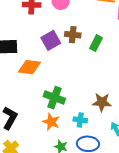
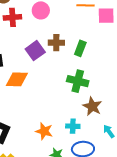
green cross: (54, 98) -> (78, 81), moved
brown star: (102, 102) -> (92, 106), turned 30

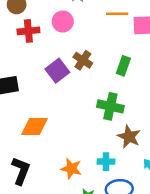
brown cross: (56, 43) -> (83, 60), turned 35
green rectangle: (80, 48) -> (123, 66), moved
orange diamond: (17, 79) -> (35, 126), moved

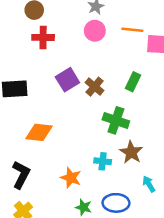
pink circle: (63, 21) -> (95, 31), moved
brown cross: (83, 60) -> (95, 87), moved
cyan cross: (106, 162) -> (103, 161), moved

